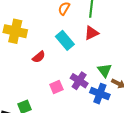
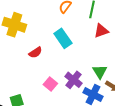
red triangle: (91, 33) -> (101, 31), moved
pink square: (56, 87) -> (50, 84), turned -32

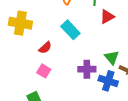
purple cross: (74, 80) -> (87, 69), turned -30
pink square: (50, 84) -> (44, 71), moved

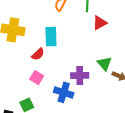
cyan rectangle: (70, 30) -> (51, 37), moved, turned 42
blue cross: (108, 81) -> (64, 92), moved

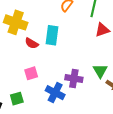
red semicircle: (38, 54) -> (32, 43), moved, turned 64
pink square: (37, 78) -> (31, 73), turned 32

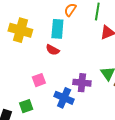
cyan rectangle: (52, 35) -> (57, 29), moved
red semicircle: (32, 43) -> (53, 50), moved

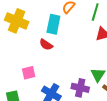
purple cross: (82, 83) -> (80, 88), moved

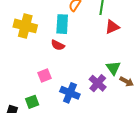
purple cross: (80, 88) -> (98, 83), turned 36

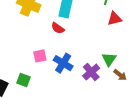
blue cross: (70, 93) -> (63, 63), moved
green square: (32, 102) -> (23, 80), turned 32

